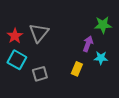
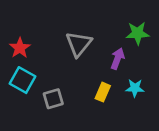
gray triangle: (39, 33) -> (79, 44), moved
cyan star: (101, 58) -> (135, 88), moved

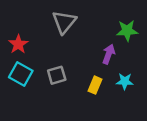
gray triangle: (79, 44) -> (64, 22), moved
gray square: (53, 99) -> (57, 75), moved

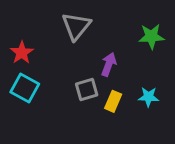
purple arrow: (109, 54) -> (109, 64), moved
gray square: (57, 75) -> (87, 89), moved

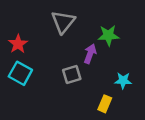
green star: (151, 36) -> (108, 35), moved
yellow rectangle: (113, 101) -> (105, 104), moved

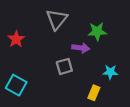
purple arrow: (90, 54) -> (81, 48), turned 77
cyan square: (20, 73) -> (16, 85), moved

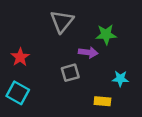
red star: (16, 39) -> (20, 57), moved
yellow rectangle: (94, 93) -> (102, 101), turned 72

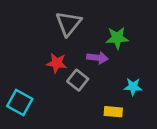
red star: (20, 57) -> (57, 63), moved, turned -30
gray square: (70, 73) -> (78, 80), turned -36

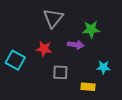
gray square: (78, 80) -> (60, 72), moved, turned -35
cyan square: (20, 102) -> (15, 60), moved

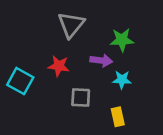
cyan star: (103, 67) -> (122, 80), moved
yellow rectangle: (88, 87) -> (118, 117), turned 72

